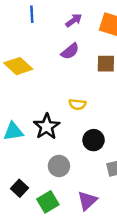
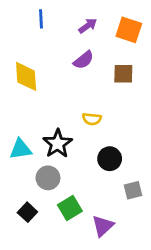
yellow diamond: (18, 66) -> (26, 76), turned 44
gray circle: (59, 166) -> (48, 178), moved
green square: (48, 202) -> (70, 208), moved

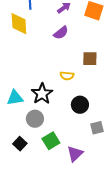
brown square: (123, 74) -> (90, 59), moved
yellow diamond: (26, 76) -> (19, 24), moved

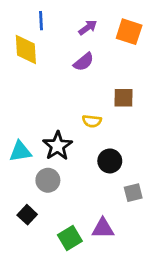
green square: (51, 141) -> (70, 238), moved
purple triangle: (75, 154) -> (103, 228), turned 42

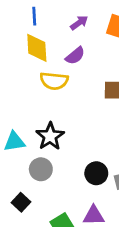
yellow diamond: (26, 50) -> (37, 48), moved
yellow semicircle: (92, 121) -> (54, 81), moved, size x1.5
black circle: (110, 161) -> (96, 173), moved

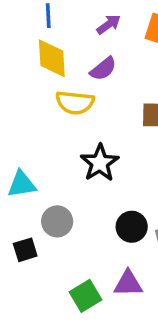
black star: (50, 136) -> (100, 163), moved
black square: (21, 202) -> (25, 250), moved, turned 30

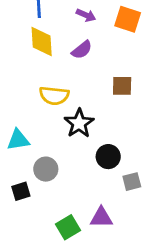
purple arrow: (109, 24) -> (86, 15), turned 60
yellow semicircle: (75, 103) -> (54, 96), moved
black circle: (132, 227) -> (108, 157), moved

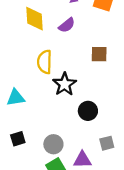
yellow semicircle: (54, 96) -> (45, 62), turned 85
gray circle: (46, 169) -> (53, 144), moved
gray square: (132, 182) -> (107, 143), moved

